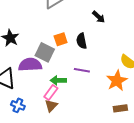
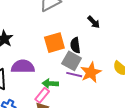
orange square: (61, 39) -> (54, 43), size x1.5
gray square: (45, 52) -> (72, 61), moved
orange star: (117, 81) -> (91, 72), moved

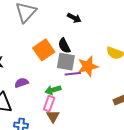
purple semicircle: (23, 66) -> (21, 83), size x0.6
orange star: (91, 72) -> (88, 66), turned 30

